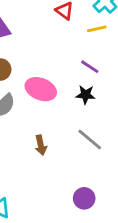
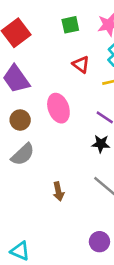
pink ellipse: (41, 89) -> (58, 108), moved, turned 48

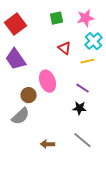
brown circle: (20, 120) -> (29, 95), moved
brown arrow: (58, 191) -> (48, 144), turned 104

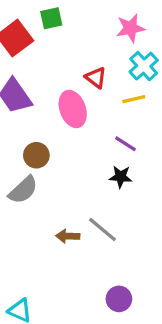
green square: (57, 18) -> (51, 18), moved
pink ellipse: (48, 81) -> (73, 109), moved
gray line: (83, 140) -> (102, 230), moved

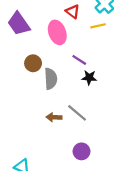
purple line: (126, 144) -> (79, 60), moved
gray semicircle: (23, 190) -> (51, 79), moved, turned -50
purple circle: (119, 299) -> (81, 151), moved

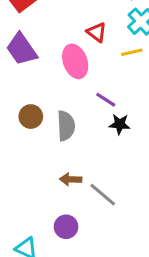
brown circle: (33, 63) -> (31, 117), moved
gray line: (77, 113) -> (103, 195), moved
purple circle: (81, 151) -> (66, 227), moved

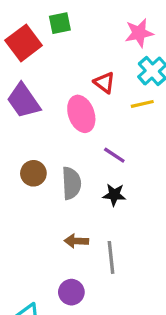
black star: (120, 124) -> (114, 195), moved
gray line: (103, 195) -> (111, 257), turned 44

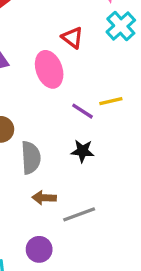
yellow line: (142, 104) -> (111, 101), moved
gray semicircle: (71, 183) -> (31, 158), moved
gray line: (111, 257) -> (79, 214), turned 76

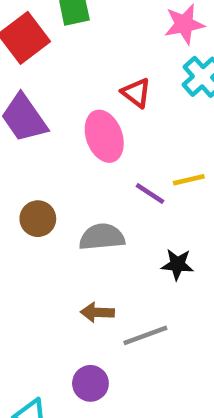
black star: (82, 151) -> (177, 264), moved
gray semicircle: (31, 158) -> (102, 237), moved, turned -92

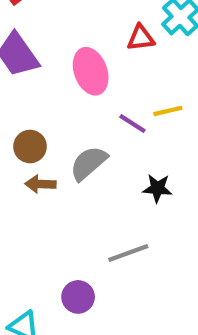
red triangle: (136, 93) -> (141, 38), moved, turned -44
gray semicircle: (102, 237) -> (89, 163), turned -36
brown arrow: (97, 312) -> (40, 184), moved

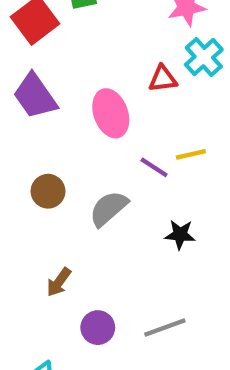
brown arrow: (40, 184) -> (59, 282), moved, turned -56
gray line: (128, 253) -> (165, 328), moved
purple circle: (78, 297) -> (98, 328), moved

